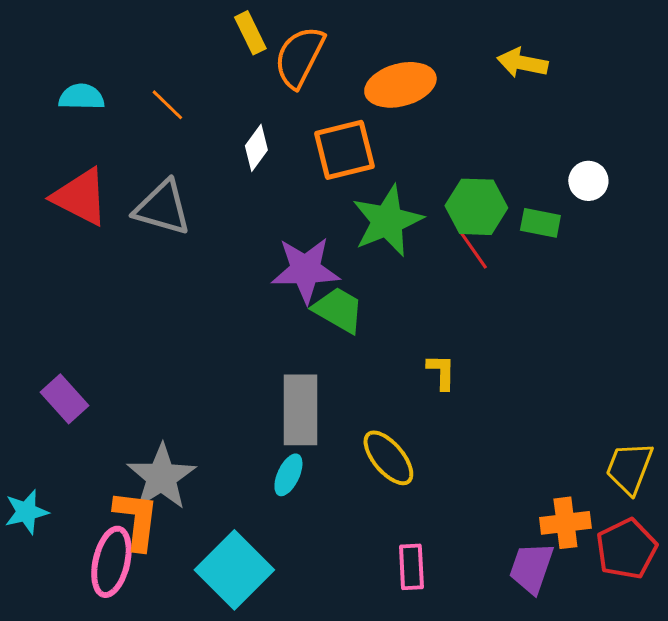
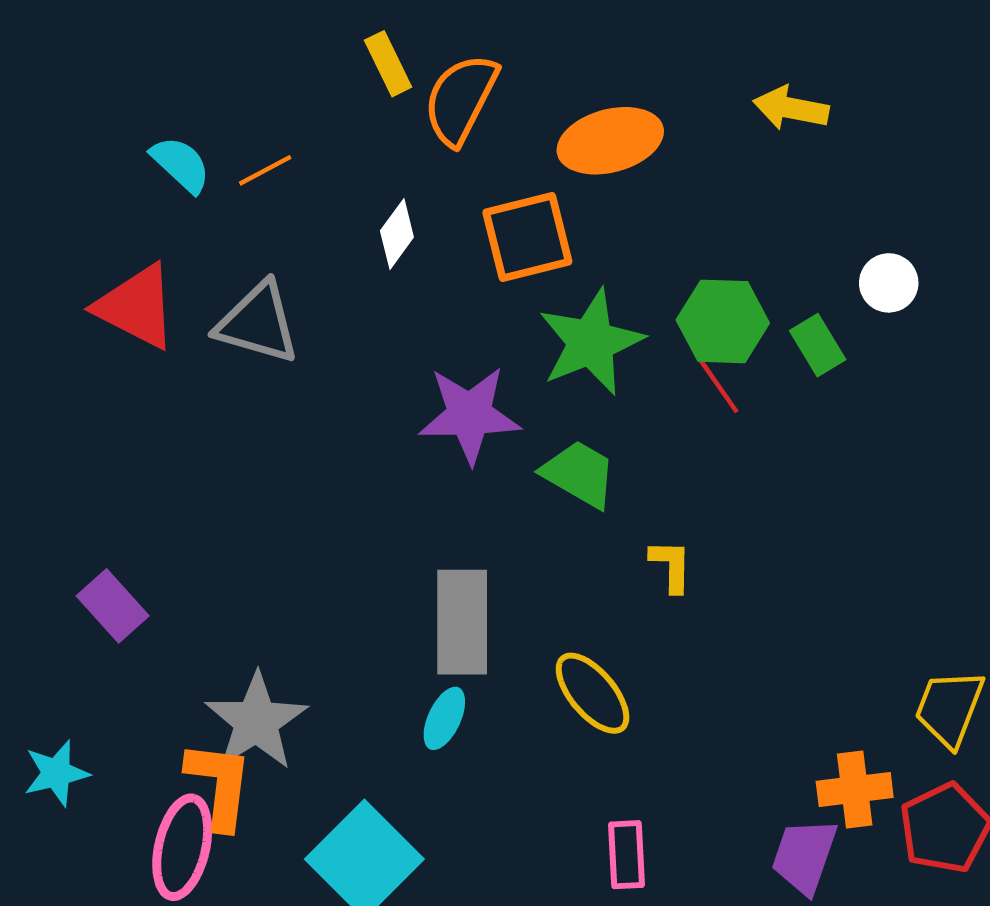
cyan semicircle: (81, 97) -> (181, 164), moved, turned 42
orange line: (167, 105) -> (265, 170), turned -72
green rectangle: (540, 223) -> (818, 345), turned 48
green trapezoid: (338, 310) -> (579, 474), moved

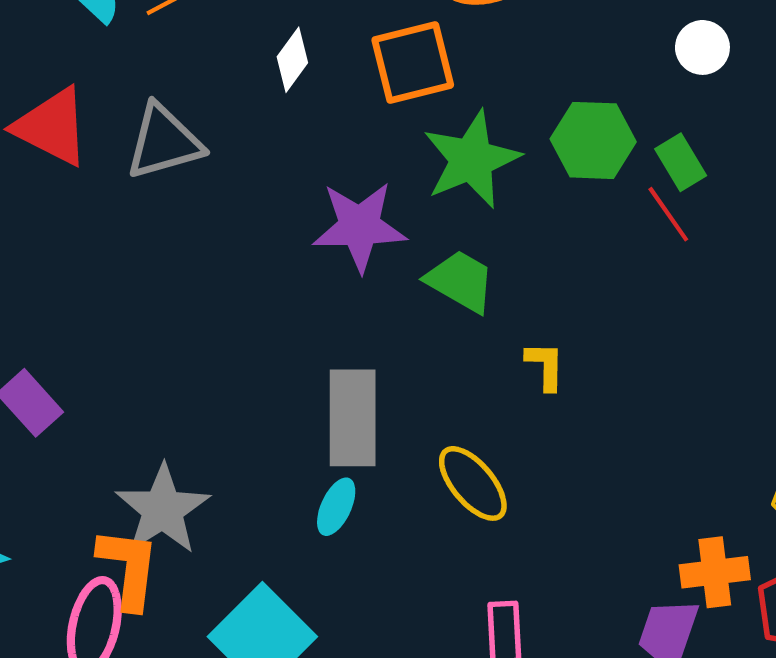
white circle: (889, 283) -> (702, 47), moved
gray triangle: (258, 323) -> (164, 142), turned -32
red line: (717, 384) -> (668, 214), moved

